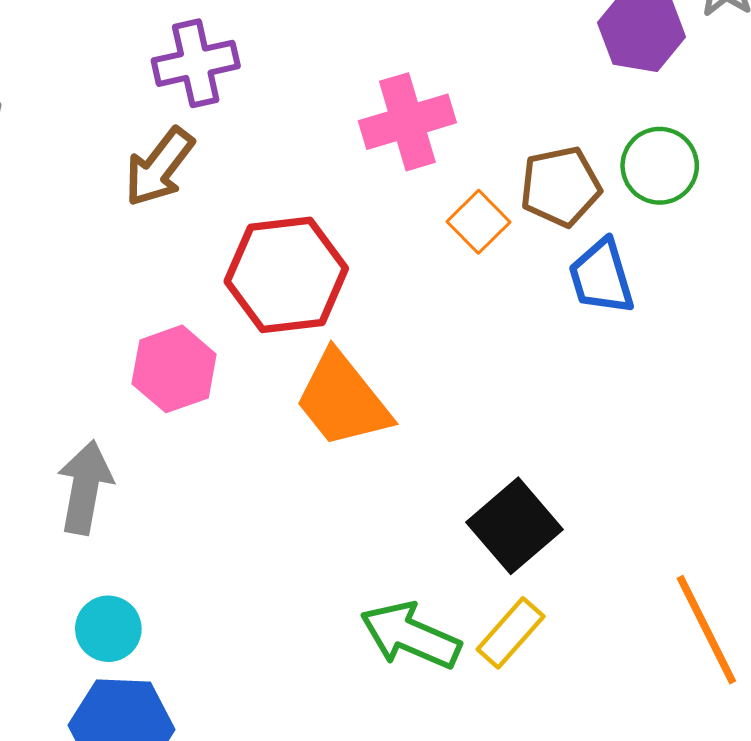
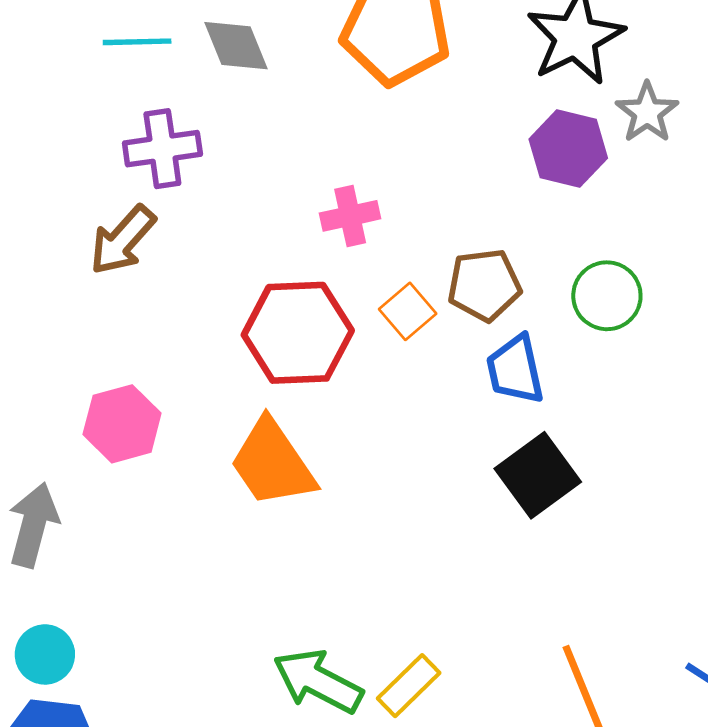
pink cross: (407, 122) -> (350, 216), size x0.7
green circle: (660, 166) -> (607, 296), moved
red hexagon: (286, 275) -> (298, 333), moved
black square: (515, 526) -> (538, 475), moved

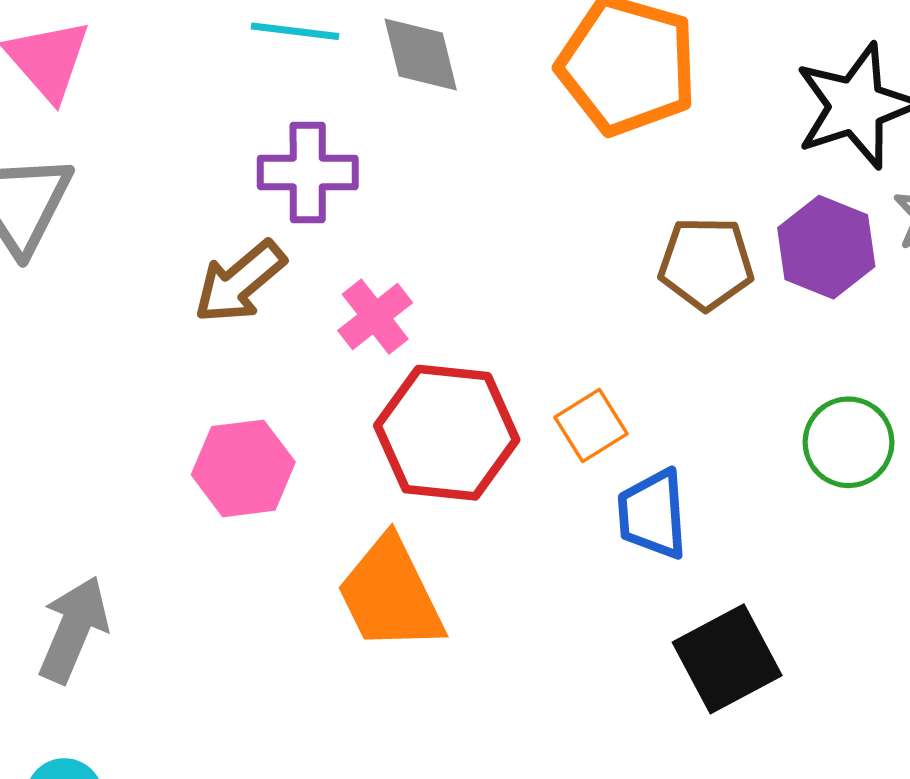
pink cross: (350, 216) -> (375, 317), moved, turned -34
brown pentagon: (484, 285) -> (706, 263), moved
blue trapezoid: (515, 370) -> (653, 514), moved
pink hexagon: (122, 424) -> (243, 468), moved

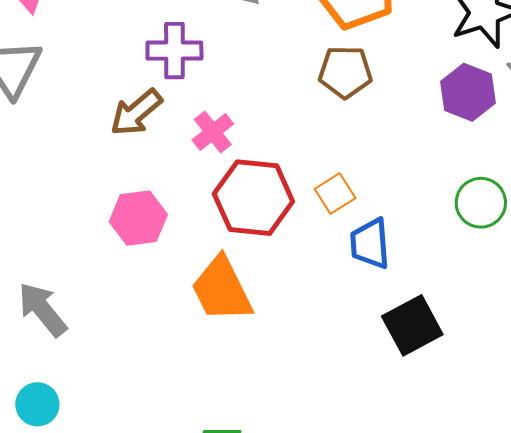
brown pentagon: (706, 263) -> (345, 72), moved
gray arrow: (73, 629) -> (42, 309), turned -62

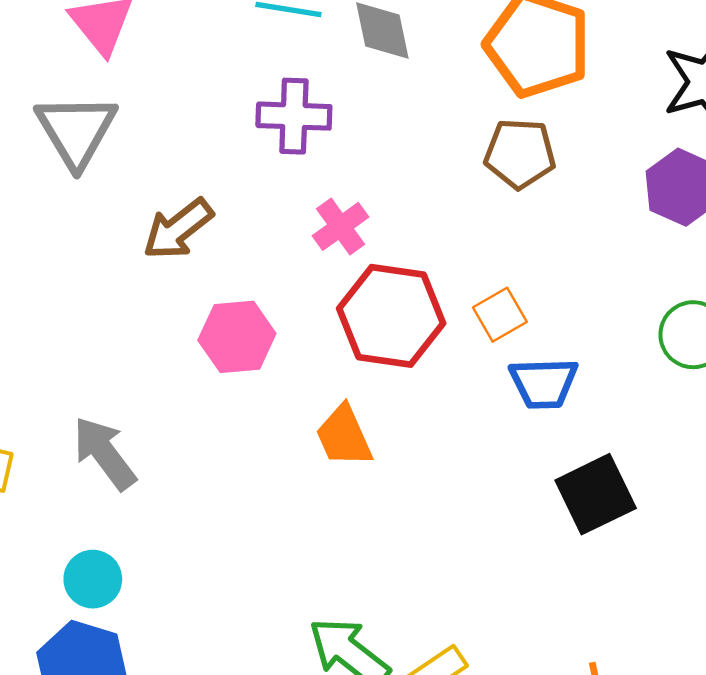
brown arrow: (136, 113) -> (178, 229), moved
blue trapezoid: (370, 244) -> (544, 383), turned -90
orange trapezoid: (222, 289) -> (344, 436), size x0.7

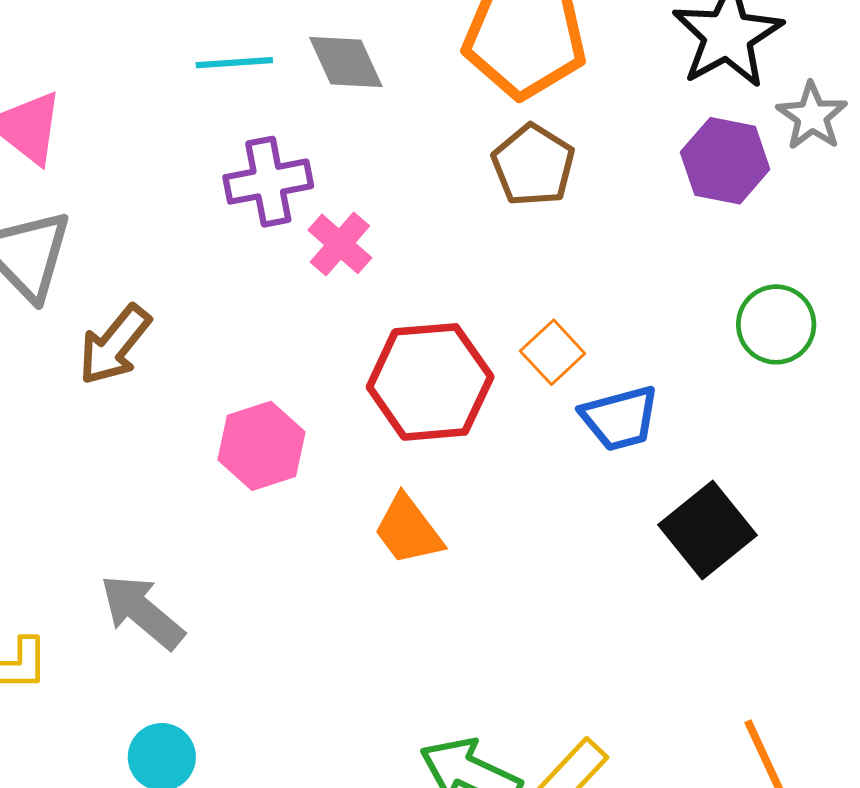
brown pentagon: (520, 154) -> (533, 165), turned -30
pink cross: (341, 226) -> (340, 244), moved
brown arrow: (178, 229) -> (115, 345), moved

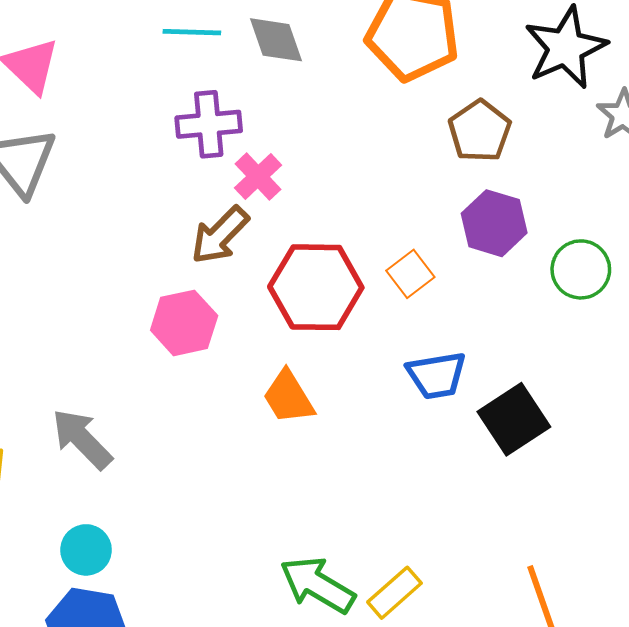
purple hexagon: (725, 161) -> (494, 223), moved
brown pentagon: (533, 165) -> (480, 131), moved
brown arrow: (115, 345) -> (220, 235), moved
blue trapezoid: (620, 418) -> (437, 375), moved

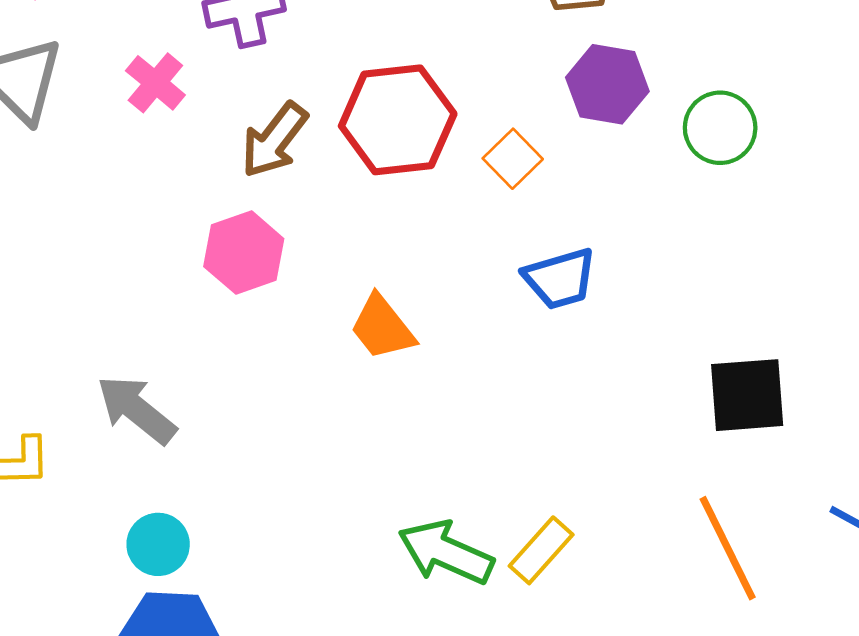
pink cross: (258, 177) -> (155, 83), moved
red hexagon: (316, 287) -> (398, 120), moved
black square: (514, 419) -> (747, 395), moved, turned 36

